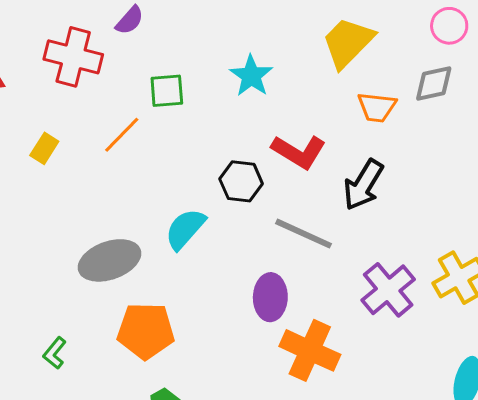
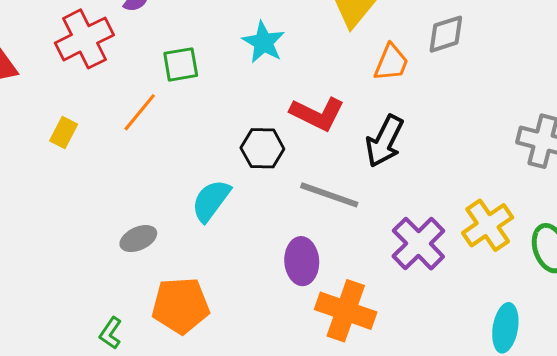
red cross: (73, 57) -> (84, 39), turned -36
orange trapezoid: (377, 107) -> (391, 63), turned -69
gray ellipse: (109, 260) -> (138, 239), size x0.6
green L-shape: (55, 353) -> (111, 333), moved

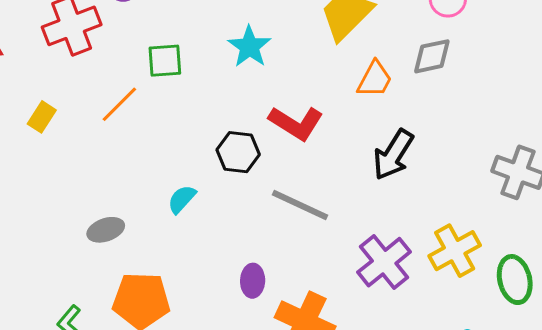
black arrow: (385, 141) -> (393, 155), moved
cyan semicircle: (211, 201) -> (182, 199), size x0.7
purple ellipse: (302, 261) -> (253, 281), moved, size x0.7

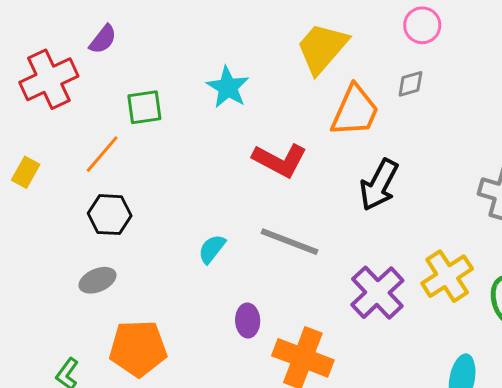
gray diamond: (432, 56) -> (410, 84), size x0.7
orange trapezoid: (375, 79) -> (355, 111), size x1.4
black hexagon: (238, 152) -> (110, 215), moved
cyan semicircle: (182, 199) -> (212, 249), moved

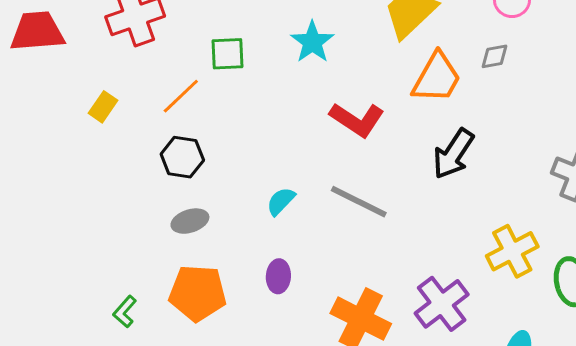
gray ellipse: (98, 280) -> (190, 221), moved
purple cross: (377, 293) -> (442, 304), moved
purple ellipse: (248, 321) -> (278, 276), moved

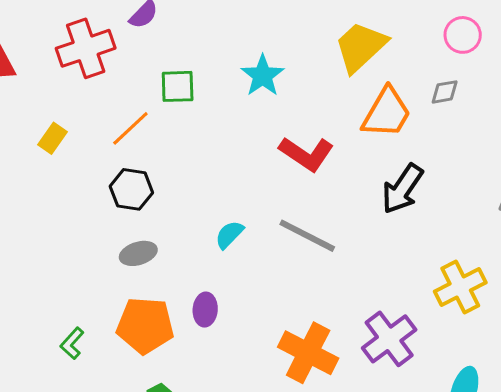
purple ellipse: (278, 276) -> (205, 310), moved

